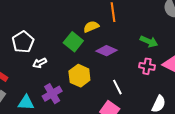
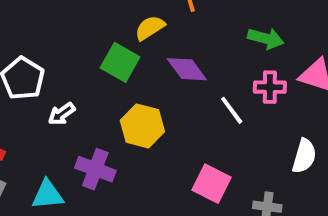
purple diamond: (107, 51) -> (187, 69), turned 40
white line: (117, 87) -> (232, 110), moved
purple cross: (52, 94) -> (95, 169), turned -30

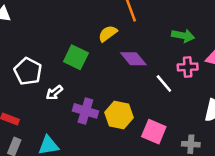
green square: (120, 62) -> (76, 57), moved
yellow hexagon: (142, 126) -> (119, 115), moved
purple cross: (95, 169) -> (85, 111), moved

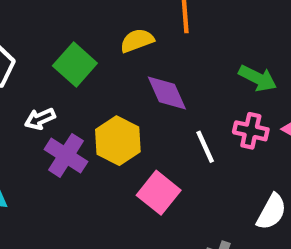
white arrow: (54, 93) -> (40, 119), moved
yellow hexagon: (119, 115) -> (118, 141), moved
pink square: (154, 132) -> (159, 193), moved

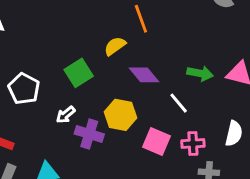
green square: (75, 65) -> (79, 73), turned 32
green arrow: (258, 78) -> (200, 73), moved
pink cross: (251, 131) -> (193, 144), moved

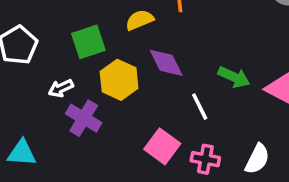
yellow hexagon: (121, 115) -> (119, 80), moved

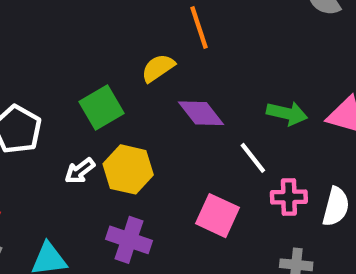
yellow hexagon: (119, 80) -> (128, 169), moved
purple cross: (84, 118) -> (129, 240), moved
pink cross: (205, 159) -> (289, 197), moved

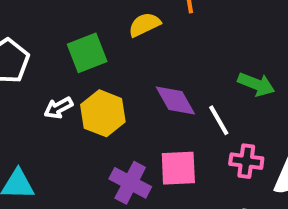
purple diamond: (201, 113) -> (175, 100), moved
pink square: (218, 216) -> (178, 168), turned -36
purple cross: (129, 240) -> (130, 183), moved

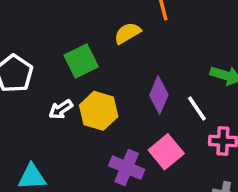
purple diamond: (175, 100) -> (159, 95), turned 57
pink square: (178, 168) -> (166, 152), turned -32

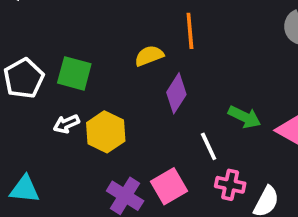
green square: (81, 61) -> (74, 73), moved, turned 32
purple diamond: (159, 95) -> (176, 93), moved

